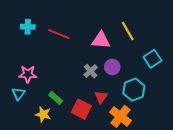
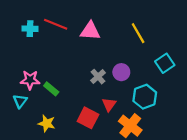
red line: (59, 34) -> (56, 24), moved
pink triangle: (101, 40) -> (90, 31), moved
green rectangle: (56, 98) -> (51, 89), moved

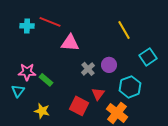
pink triangle: (90, 31) -> (70, 43), moved

